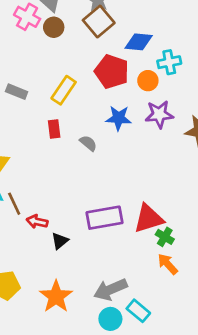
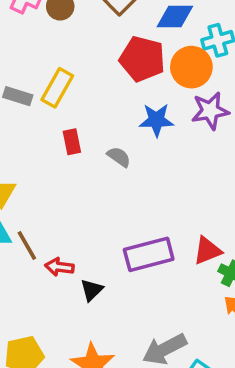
orange circle: (148, 81) -> (191, 67), size x1.5
yellow rectangle: (64, 90) -> (57, 88), moved
red triangle: (149, 219) -> (207, 251), size x0.7

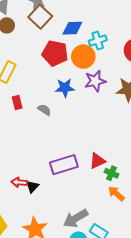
red arrow: (59, 267) -> (19, 182), moved

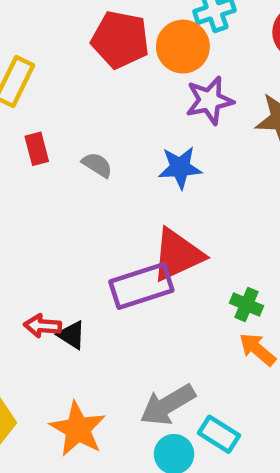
blue star: (65, 88) -> (180, 167), moved
red triangle: (97, 161) -> (177, 255), moved, size x1.5
black triangle: (32, 187) -> (72, 335), turned -40

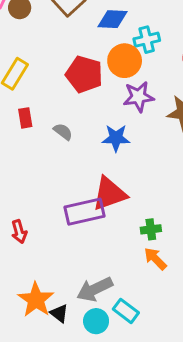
red pentagon: (120, 40) -> (84, 74), moved
green cross: (246, 304) -> (151, 229), turned -36
red arrow: (43, 326) -> (19, 232), turned -115
black triangle: (72, 335) -> (59, 313), moved

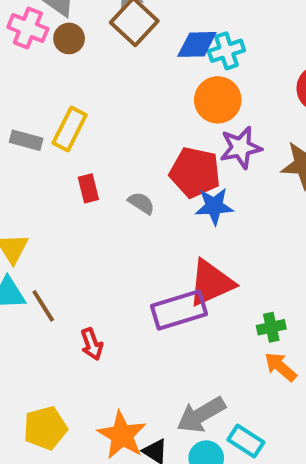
cyan cross: (147, 40) -> (226, 51), moved
red pentagon: (84, 74) -> (195, 172), moved

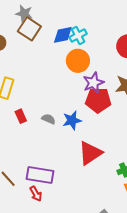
red pentagon: (195, 172) -> (98, 100), moved
blue star: (214, 206) -> (72, 120), moved
purple rectangle: (179, 310) -> (40, 175), moved, turned 36

